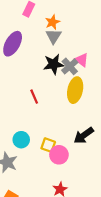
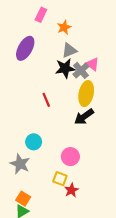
gray triangle: (54, 36) -> (69, 50), moved, turned 35
black arrow: (84, 135) -> (84, 117), moved
yellow square: (48, 145) -> (60, 179), moved

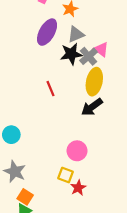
purple ellipse: (25, 48) -> (47, 32), moved
cyan circle: (34, 142) -> (11, 135), moved
gray star: (20, 164) -> (15, 172), moved

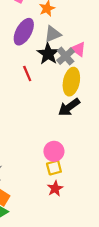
black star: (71, 54) -> (48, 54), turned -30
red line: (50, 89) -> (27, 74), moved
yellow square: (65, 175) -> (54, 168), moved, turned -35

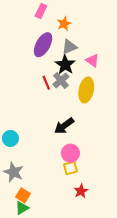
gray cross: (66, 56) -> (61, 81), moved
black arrow: (69, 107) -> (64, 126), moved
red star: (55, 188) -> (81, 191), moved

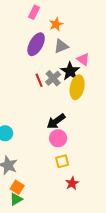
black star: (65, 65) -> (70, 71), moved
pink circle: (70, 153) -> (58, 138), moved

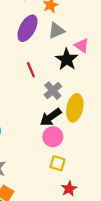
gray cross: (53, 78) -> (53, 91), moved
yellow ellipse: (77, 87) -> (75, 108), moved
yellow square: (62, 161) -> (57, 163), turned 32

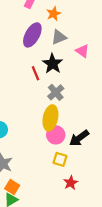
black star: (67, 59) -> (53, 64), moved
yellow ellipse: (75, 108) -> (50, 118), moved
black arrow: (51, 117) -> (79, 138), moved

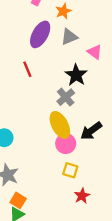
black star: (53, 64) -> (76, 75), moved
red line: (36, 73) -> (27, 69), moved
yellow ellipse: (50, 118) -> (60, 125), turned -40
black arrow: (79, 138) -> (91, 131), moved

